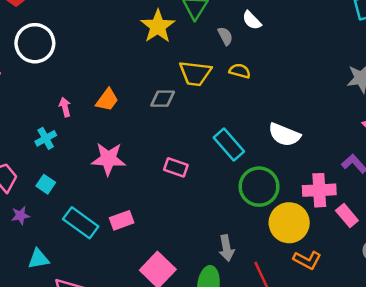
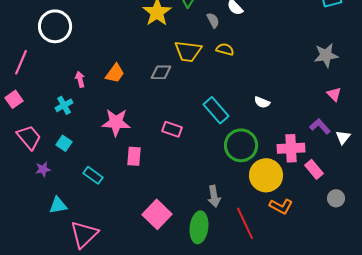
white semicircle: (284, 135) -> (262, 102), size x0.6
pink rectangle: (122, 220) -> (134, 156), moved, turned -66
cyan rectangle: (81, 223) -> (93, 175), size x0.7

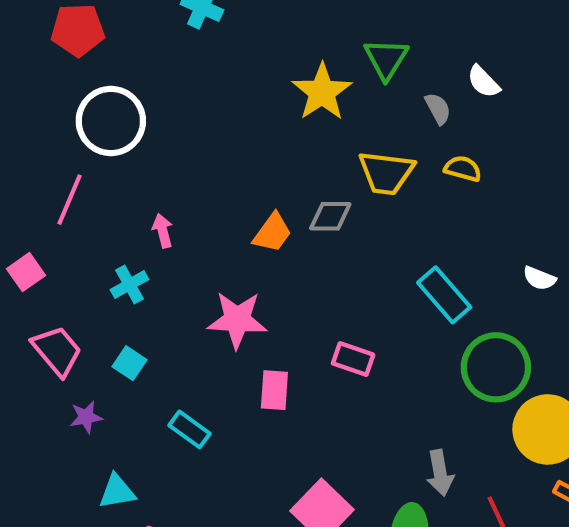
pink line: (21, 62) -> (69, 200), moved
orange trapezoid: (115, 73) -> (272, 233), moved
pink rectangle: (172, 129) -> (353, 359), moved

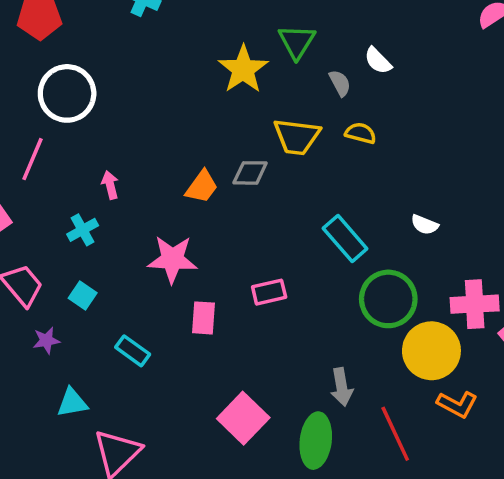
pink rectangle: (353, 359) -> (269, 292), turned -32

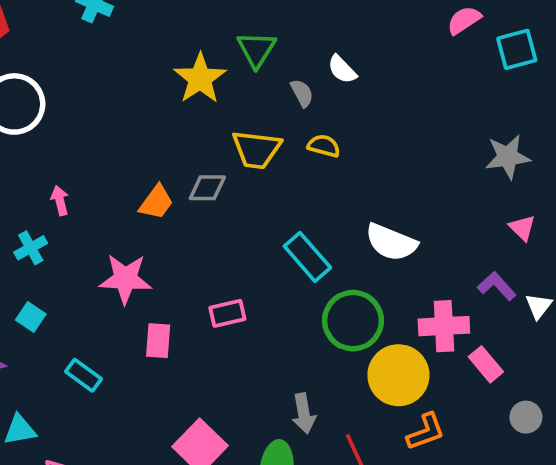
white semicircle: (425, 225) -> (391, 242), size x1.8
orange L-shape: (457, 404) -> (426, 432), turned -48

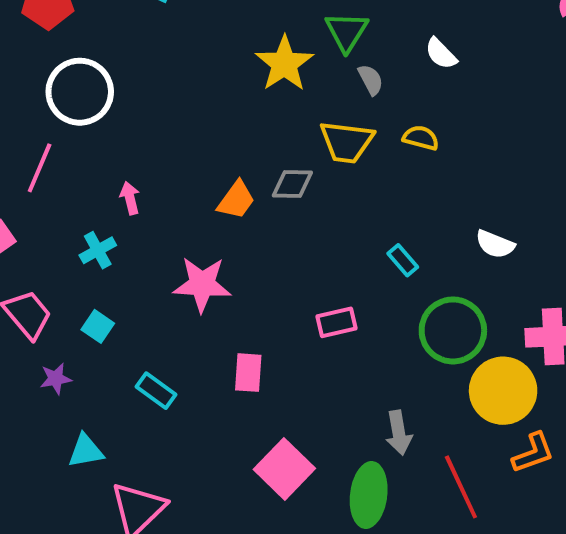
gray semicircle: (302, 93) -> (371, 80), moved
white semicircle: (391, 242) -> (495, 244), size x0.7
cyan rectangle: (307, 257) -> (403, 260), size x0.6
pink rectangle: (227, 313) -> (337, 322), moved
pink rectangle: (158, 341) -> (248, 373), moved

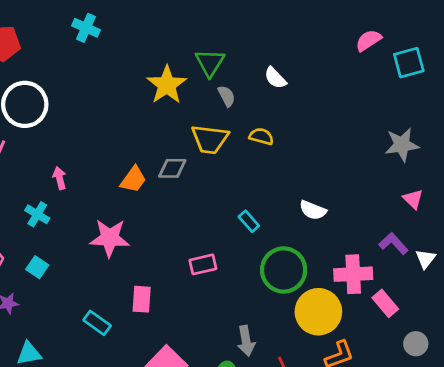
cyan cross: (98, 250) -> (37, 214), turned -30
cyan rectangle: (156, 391) -> (97, 323), moved

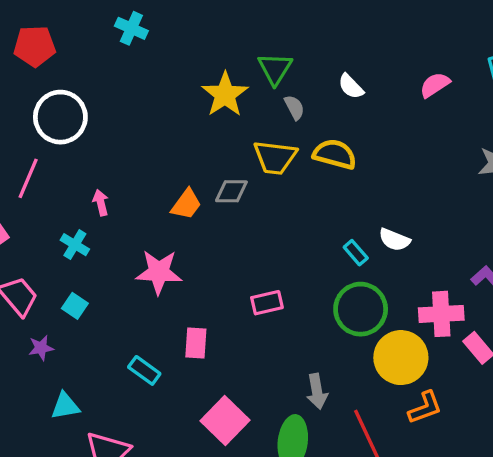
pink semicircle: (368, 40) -> (435, 85), moved
yellow semicircle: (261, 136) -> (335, 154), size x1.5
cyan rectangle: (249, 221) -> (356, 253), moved

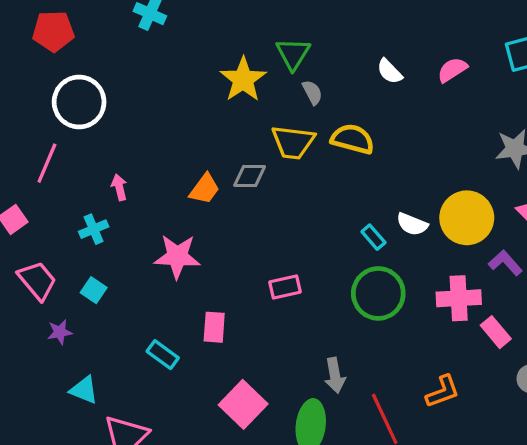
white semicircle: (351, 86) -> (390, 71), moved
cyan cross: (75, 245) -> (94, 229), turned 36
yellow circle: (401, 358) -> (467, 218), moved
cyan triangle: (65, 406) -> (84, 390), turned 32

